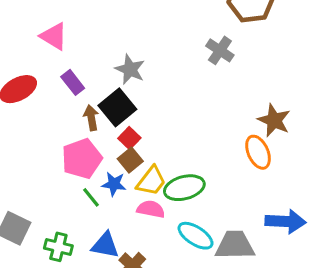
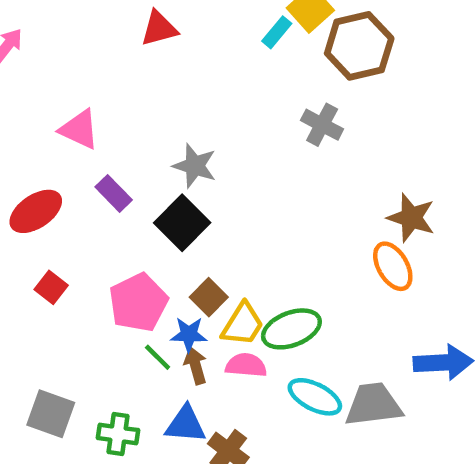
brown arrow: (91, 118) -> (196, 366), moved
red square: (129, 138) -> (51, 287), moved

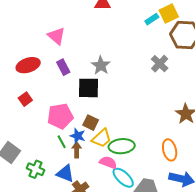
black square: (182, 223) -> (89, 88), turned 30
orange ellipse: (393, 266) -> (170, 150), moved
brown square: (209, 297) -> (91, 123), turned -35
pink semicircle: (246, 365) -> (108, 162), moved

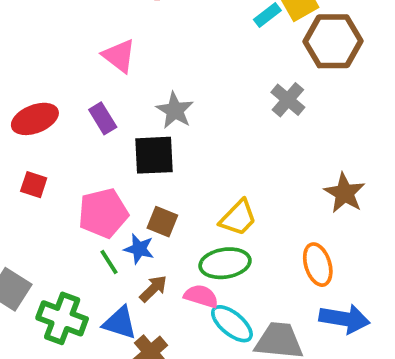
pink triangle: (57, 36) -> (119, 56), moved
red square: (25, 99) -> (34, 185), turned -32
yellow trapezoid: (102, 138) -> (238, 218), moved
brown arrow: (77, 150) -> (153, 289), moved, turned 49
green cross: (36, 169) -> (62, 318), size x1.4

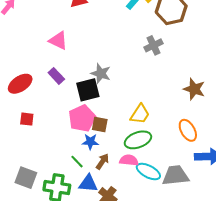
gray cross: (288, 100) -> (153, 45), turned 36
gray star: (175, 110) -> (101, 73), moved
pink pentagon: (103, 213) -> (82, 118), moved
green line: (109, 262) -> (77, 162), moved

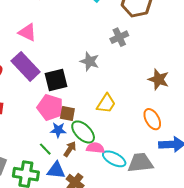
gray star: (101, 73) -> (90, 61), moved
purple rectangle: (56, 76) -> (26, 66), size x1.8
pink pentagon: (82, 118) -> (50, 107), turned -30
green ellipse: (138, 140) -> (83, 132), moved, turned 65

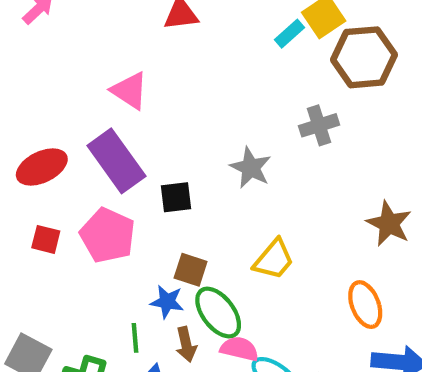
black square: (56, 80) -> (176, 197), size x0.7
pink pentagon: (50, 107) -> (108, 235), moved
green line: (45, 149) -> (135, 338), turned 32
brown arrow: (70, 149) -> (186, 344), turned 126

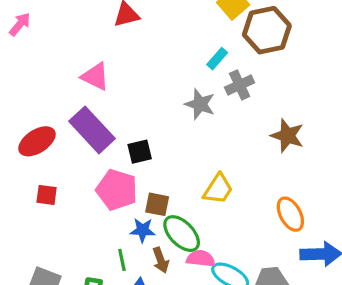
cyan rectangle: (289, 34) -> (217, 59), moved
gray star: (251, 168) -> (200, 104), moved
brown star: (389, 224) -> (287, 136), moved
pink pentagon: (108, 235) -> (117, 190), moved

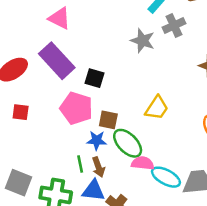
black square: (140, 152) -> (94, 78), turned 30
brown arrow: (161, 260) -> (98, 167), moved

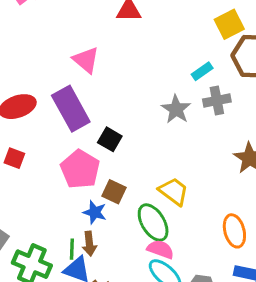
yellow trapezoid: (157, 108) -> (174, 191), turned -100
green ellipse: (128, 143) -> (153, 222), moved
pink semicircle: (143, 163) -> (160, 249), moved
green line: (80, 164) -> (72, 249), moved

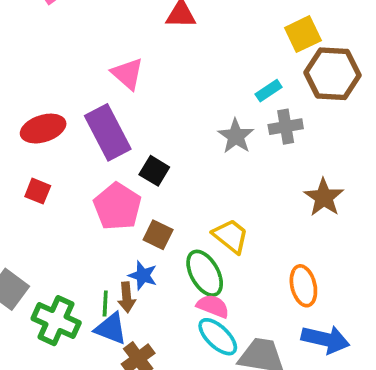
blue star: (95, 212) -> (143, 275), moved

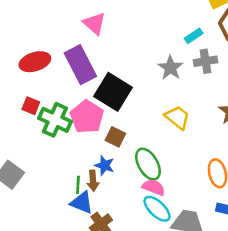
black square: (154, 171) -> (113, 92), size x1.8
yellow trapezoid: (231, 236) -> (177, 117), moved
green cross: (56, 321) -> (55, 120), moved

